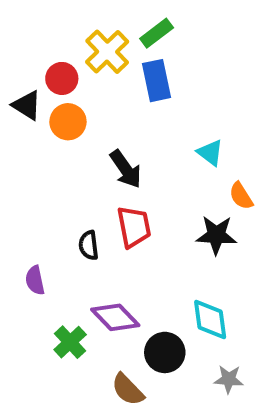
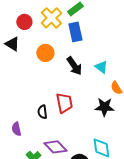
red circle: (62, 78) -> (24, 22), moved
orange circle: (68, 122) -> (45, 53), moved
black arrow: (126, 169) -> (74, 66), moved

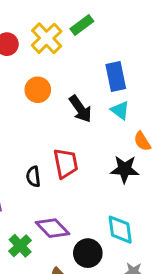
blue rectangle: (75, 32) -> (116, 77), moved

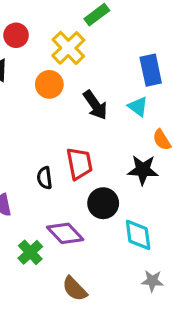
yellow cross: (47, 38) -> (68, 48), moved
blue rectangle: (116, 77) -> (151, 70), moved
black circle: (88, 253) -> (103, 203), moved

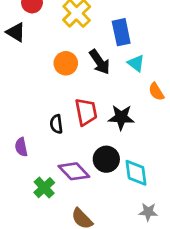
blue rectangle: (151, 70) -> (121, 32), moved
orange circle: (49, 84) -> (66, 63), moved
black star: (143, 170) -> (121, 117), moved
black circle: (103, 203) -> (106, 159), moved

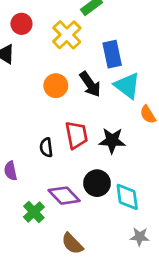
cyan triangle: (136, 63) -> (127, 86), size x1.5

